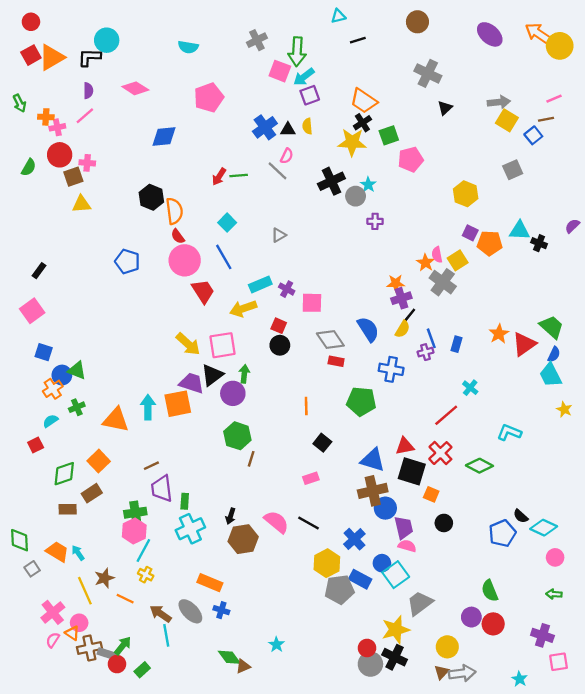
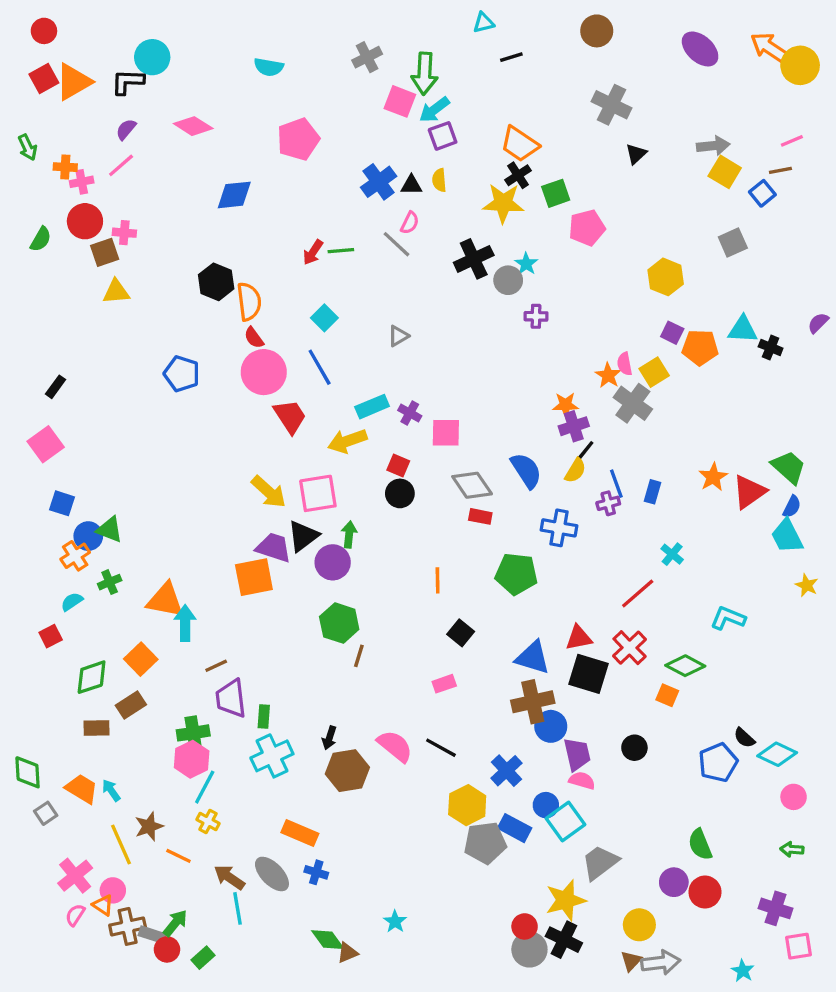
purple semicircle: (88, 91) -> (126, 129), turned -140
cyan arrow: (148, 407) -> (185, 623), moved
orange square: (431, 494) -> (667, 695), moved

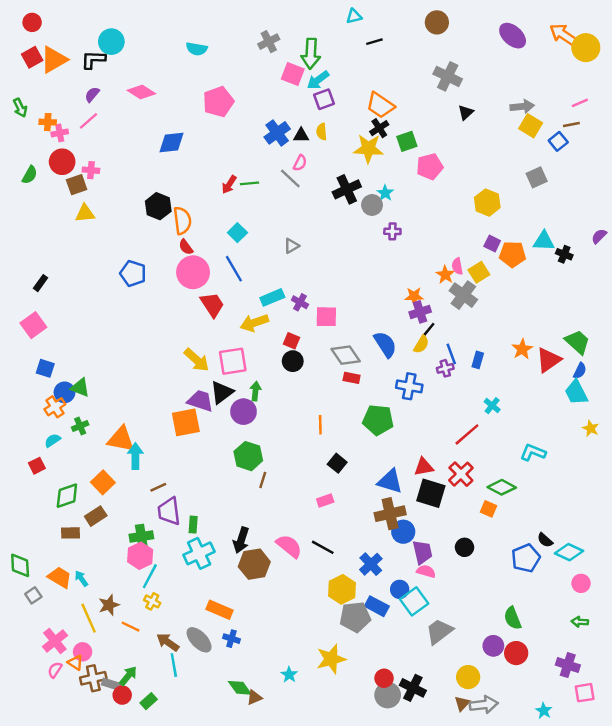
black arrow: (329, 738) -> (241, 540), size x1.5
yellow star: (566, 900) -> (331, 659), moved

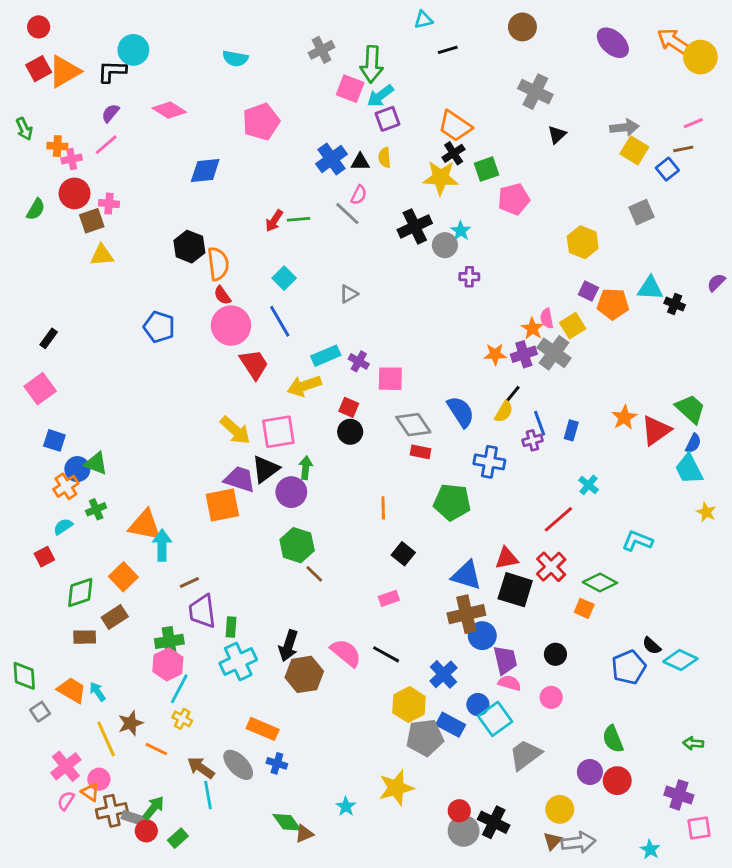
purple cross: (420, 312) -> (524, 354), moved
brown line: (263, 480) -> (314, 574), turned -63
pink circle: (581, 583) -> (551, 697), moved

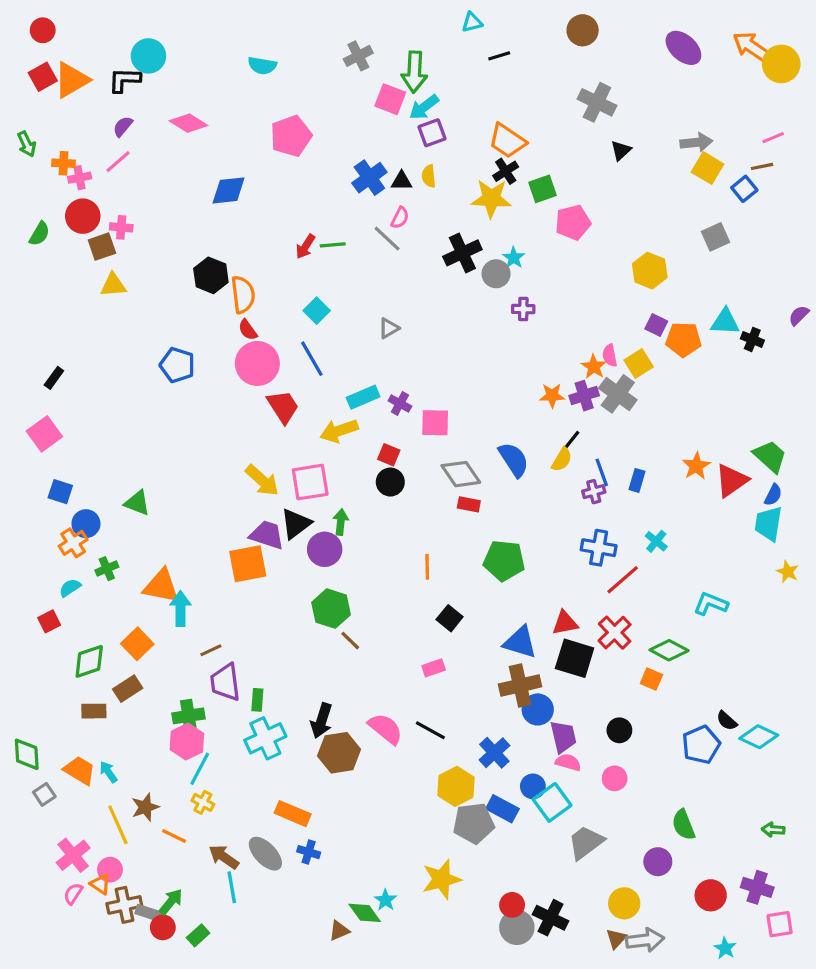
blue cross: (489, 462) -> (599, 548), moved
green triangle: (96, 463) -> (137, 503), moved
cyan trapezoid: (689, 469) -> (768, 524), turned 36
red circle: (617, 781) -> (711, 895), moved
green diamond: (287, 822) -> (365, 913), moved

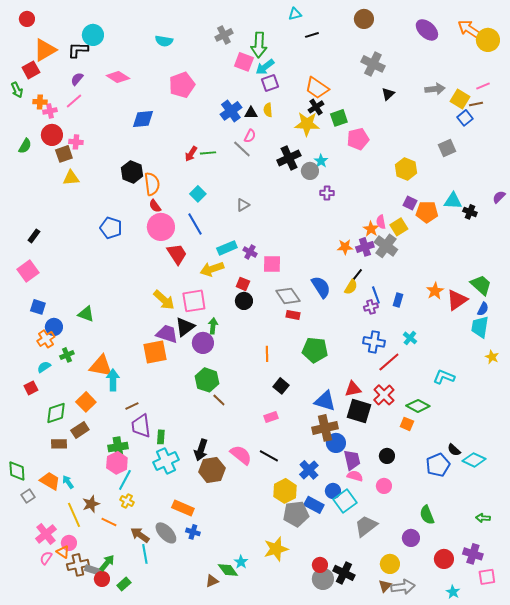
red square: (43, 77) -> (31, 70), moved
yellow square: (707, 168) -> (460, 99), moved

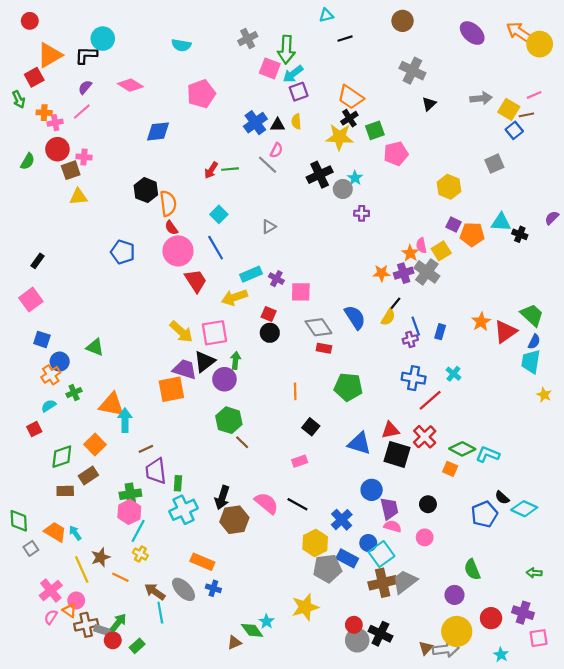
cyan L-shape: (444, 377) -> (488, 454), moved
brown cross: (325, 428) -> (383, 583), moved
yellow circle: (390, 564) -> (457, 631), moved, size x1.4

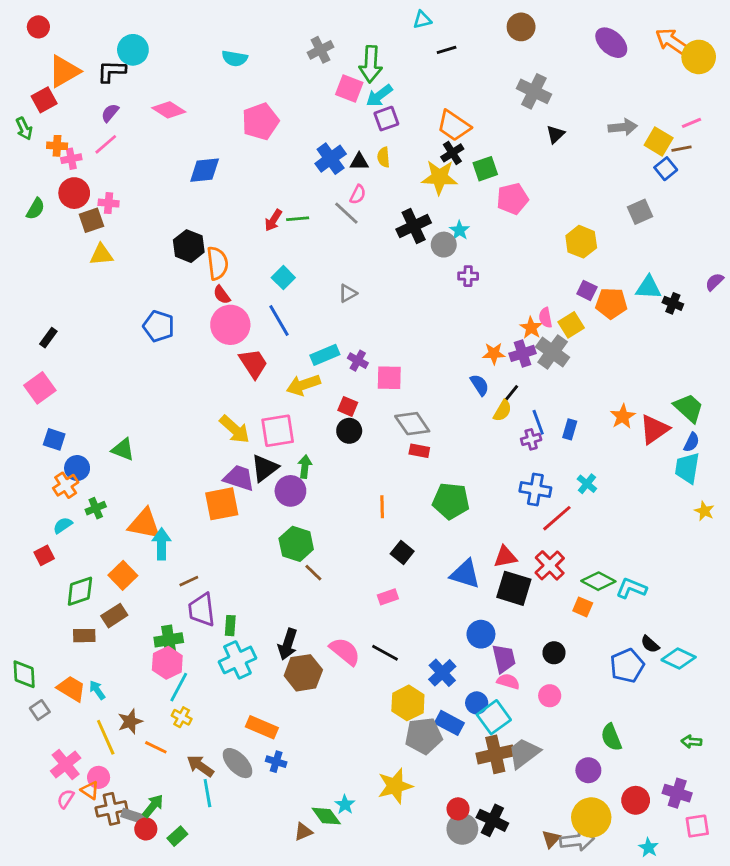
blue semicircle: (355, 317) -> (480, 385), moved, size x0.7

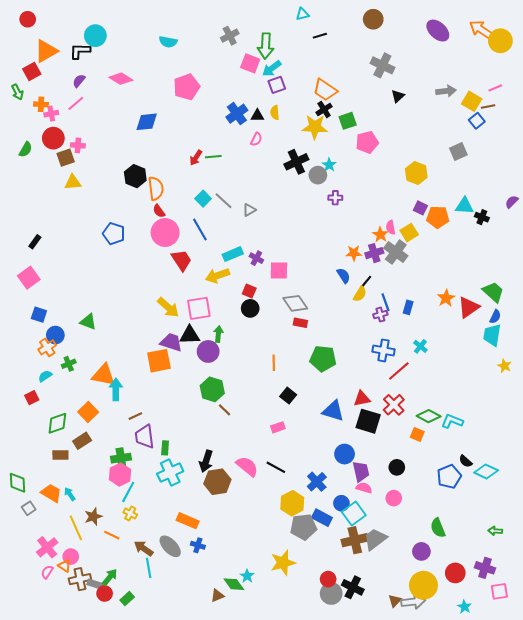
gray line: (346, 213) -> (224, 201), moved
black triangle: (265, 468) -> (190, 335), turned 35

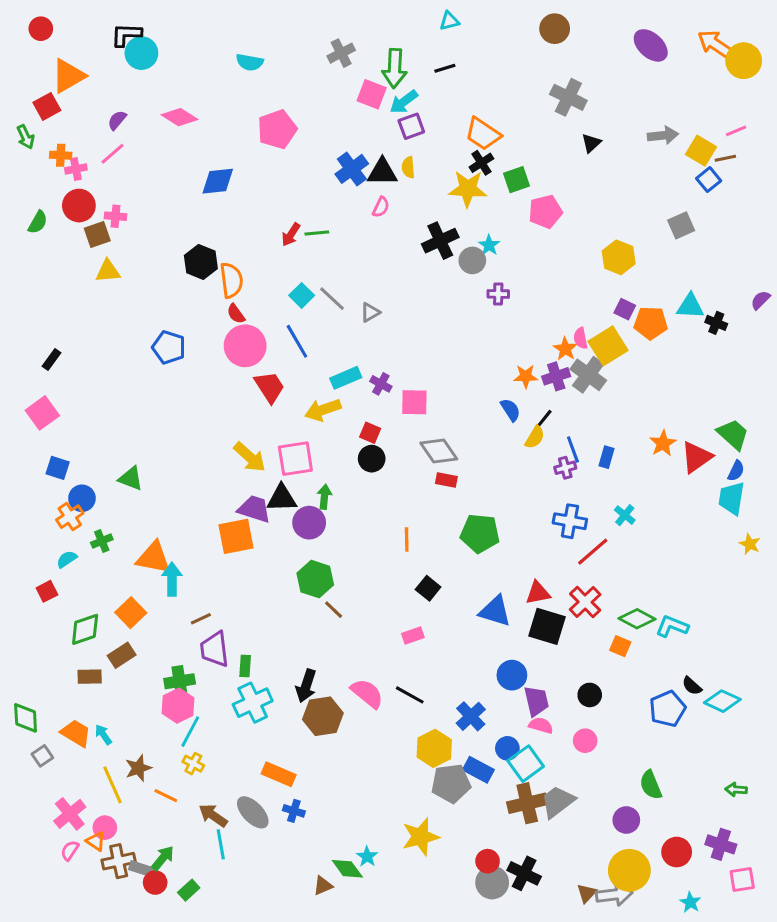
black line: (320, 36) -> (445, 68), moved
black L-shape: (80, 51) -> (126, 35), moved
black triangle: (257, 116) -> (382, 172), size x1.5
yellow square: (409, 233) -> (608, 346), size x1.4

